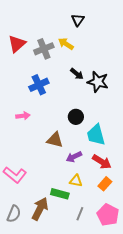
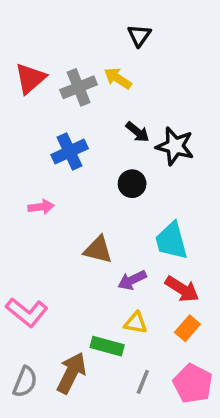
black circle: (76, 117) -> (132, 184), moved

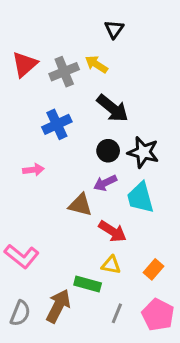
black arrow: (137, 132) -> (112, 108), size x1.6
black star: (175, 146) -> (143, 152), moved
purple arrow: (132, 280) -> (105, 183), moved
red arrow: (182, 289) -> (112, 231), moved

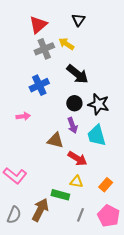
red triangle: (25, 64) -> (38, 25), moved
purple arrow: (105, 183) -> (72, 125), turned -84

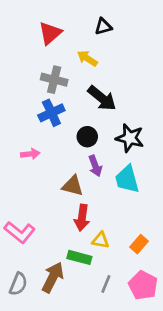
black triangle: (78, 20) -> (103, 27), turned 40
gray cross: (44, 49) -> (54, 80), moved, turned 36
black circle: (74, 103) -> (87, 137), moved
red arrow: (77, 159) -> (82, 218), moved, turned 66

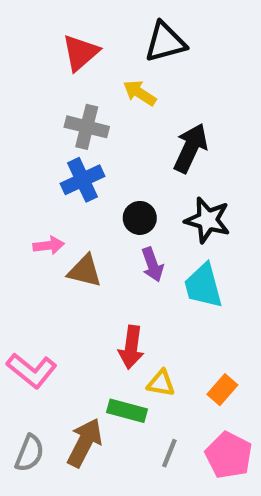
black triangle: (103, 27) -> (165, 42), size x1.5
black arrow: (102, 98) -> (191, 148), moved, turned -104
brown triangle: (73, 186) -> (85, 271), moved

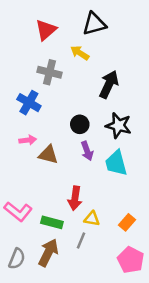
blue cross: (83, 180) -> (29, 103), moved, turned -35
green rectangle: (127, 411) -> (52, 222), moved
gray line: (169, 453) -> (81, 241), moved

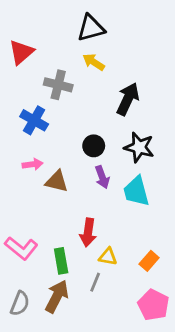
black triangle: (94, 24) -> (91, 28), moved
red triangle: (46, 30) -> (21, 52), moved
green rectangle: (52, 222) -> (61, 261), turned 65

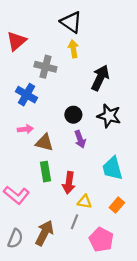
black triangle: (91, 28) -> (71, 22), turned 50
yellow arrow: (94, 62) -> (73, 49), turned 48
cyan trapezoid: (136, 191) -> (112, 168), moved
green rectangle: (61, 261) -> (45, 172), moved
pink pentagon: (153, 305) -> (101, 240), moved

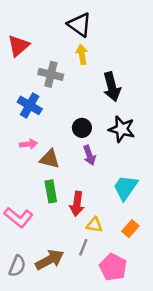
black arrow: (100, 78) -> (112, 87), turned 140
cyan trapezoid: (112, 168) -> (125, 188), turned 50
brown arrow: (44, 233) -> (50, 260), turned 35

